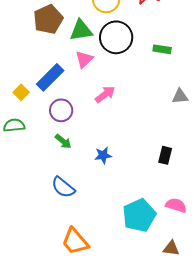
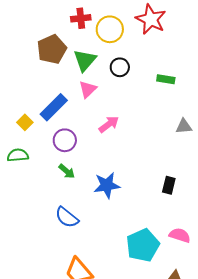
green triangle: (81, 30) -> (85, 60), turned -40
black circle: (116, 37) -> (120, 67), size x0.6
blue star: (103, 155) -> (107, 185), size x1.5

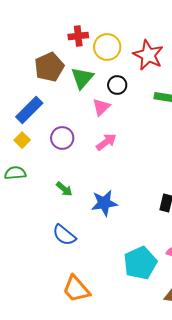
red star: (151, 19) -> (148, 55), moved
pink triangle: (88, 89) -> (101, 107), moved
blue rectangle: (54, 107) -> (29, 110), moved
purple circle: (65, 140) -> (62, 138), moved

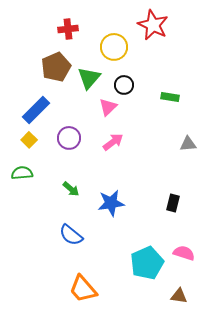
red cross: (78, 36) -> (68, 29), moved
red star: (148, 55) -> (153, 25), moved

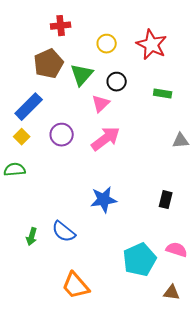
red star: (153, 25) -> (152, 45), moved
yellow circle: (114, 47) -> (107, 44), size x0.7
pink arrow: (113, 142) -> (106, 139), size x1.4
green arrow: (71, 189) -> (32, 237), moved, turned 66

